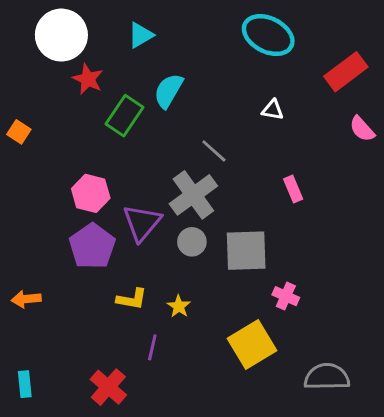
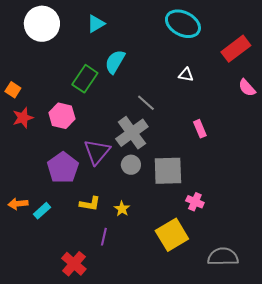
red star: (88, 79) -> (23, 118), moved, turned 30
pink hexagon: (91, 193) -> (62, 116), moved
cyan rectangle: (25, 384) -> (42, 211), moved, turned 54

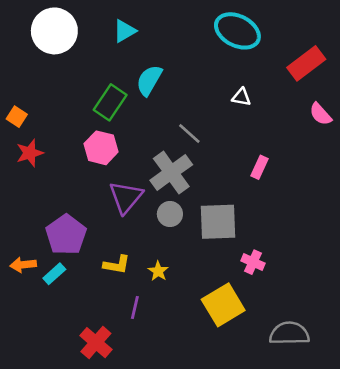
pink hexagon: (62, 116) -> (101, 148), moved
pink rectangle: (200, 129) -> (260, 167), turned 48
purple pentagon: (63, 168) -> (66, 235), moved

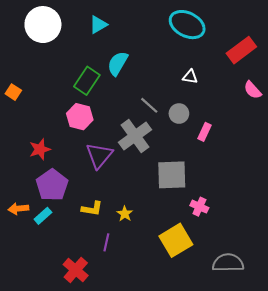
red star: (30, 153) -> (40, 149), moved
gray circle: (170, 214) -> (179, 114), moved

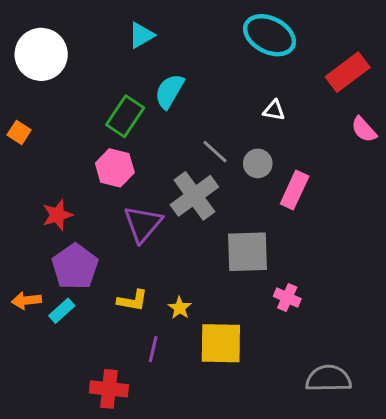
white circle: (43, 25) -> (41, 54), moved
pink rectangle: (205, 132) -> (295, 190), size x1.4
yellow square: (176, 240) -> (221, 343), moved, turned 32
red cross: (76, 270) -> (109, 389), turned -35

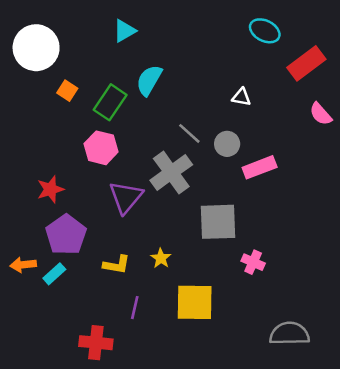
cyan ellipse: (270, 35) -> (265, 31), moved, size x0.7
orange square: (19, 132) -> (67, 91), moved
pink rectangle: (295, 190) -> (260, 167), turned 44
yellow star: (180, 308) -> (161, 258), moved

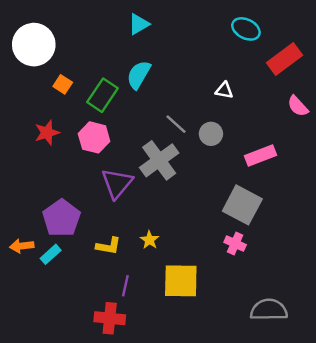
cyan triangle: (124, 31) -> (139, 24), moved
pink rectangle: (260, 167) -> (260, 156), moved
red star: (50, 189) -> (47, 133), moved
gray square: (218, 222) -> (242, 205), moved, turned 30
red cross: (96, 343) -> (110, 318), moved

